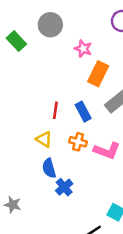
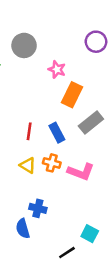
yellow triangle: (44, 139) -> (28, 165), moved
blue semicircle: (49, 168) -> (23, 229), moved
blue cross: (64, 187) -> (38, 208), turned -36

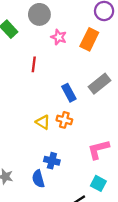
pink star: (57, 69) -> (59, 37), moved
orange rectangle: (72, 95) -> (89, 39), moved
red line: (29, 131) -> (34, 64), moved
pink L-shape: (81, 172) -> (98, 149), moved, turned 145

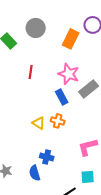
pink star: (59, 37) -> (69, 74), moved, size x1.5
orange rectangle: (89, 39) -> (71, 39), moved
cyan square: (98, 183) -> (88, 177), turned -32

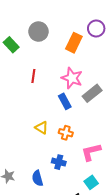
orange cross: (58, 121) -> (66, 133), moved
blue cross: (47, 157) -> (59, 162), moved
cyan square: (88, 177) -> (91, 182), turned -32

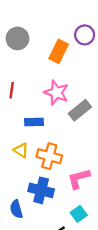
blue rectangle: (65, 101) -> (34, 122), moved, turned -63
orange cross: (66, 133) -> (49, 156), size x1.5
blue cross: (59, 162) -> (41, 190), size x1.5

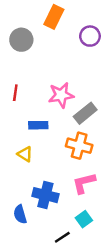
orange rectangle: (59, 51) -> (54, 17), moved
pink star: (56, 93) -> (61, 95), turned -30
orange cross: (49, 156) -> (79, 146), moved

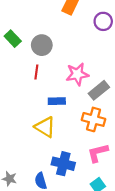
gray circle: (21, 40) -> (42, 45), moved
yellow triangle: (25, 154) -> (45, 127), size x1.5

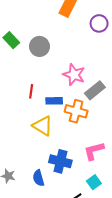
red line: (36, 72) -> (31, 91), moved
pink star: (77, 74) -> (74, 75), turned 30
orange cross: (93, 119) -> (76, 111), moved

